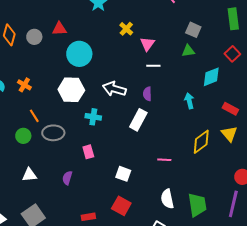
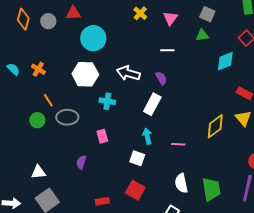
pink triangle: (147, 44) -> (170, 18), moved
purple semicircle: (147, 94) -> (161, 78), turned 152
cyan arrow: (189, 101) -> (147, 136), moved
white triangle: (29, 175) -> (38, 172), moved

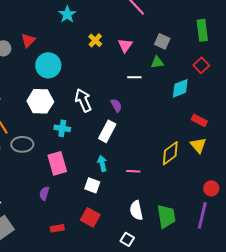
red triangle: (73, 13) -> (28, 40), turned -42
white line: (167, 50) -> (134, 77), moved
white arrow: (128, 73) -> (83, 100), turned 50
pink rectangle: (102, 136) -> (57, 163), size x1.6
purple semicircle: (81, 162) -> (44, 193), moved

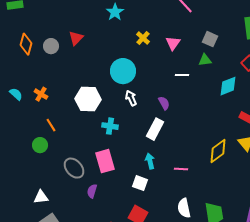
cyan circle: (48, 65) -> (123, 71), moved
white arrow: (83, 100) -> (131, 98), size x0.7
gray ellipse: (22, 144) -> (74, 168), moved, turned 50

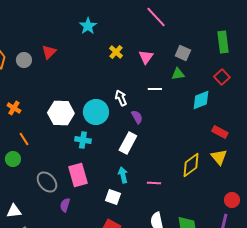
cyan circle: (123, 71) -> (96, 112), moved
white arrow: (131, 98) -> (121, 98), moved

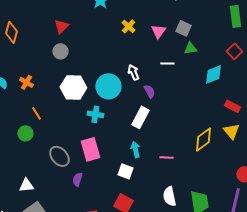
gray square: (183, 53) -> (183, 28), moved
gray circle: (24, 60) -> (60, 51), moved

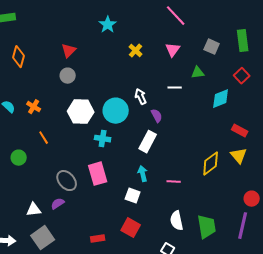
gray square: (183, 28) -> (212, 47), moved
pink triangle: (158, 31) -> (173, 50), moved
green circle: (25, 133) -> (19, 158), moved
purple semicircle: (77, 179) -> (58, 204), moved, turned 40

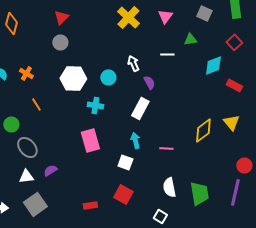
yellow cross: (136, 51) -> (128, 17), size x1.6
cyan circle: (116, 111) -> (108, 77), size x0.6
red rectangle: (240, 131) -> (234, 85), moved
gray ellipse: (67, 181) -> (27, 147), moved

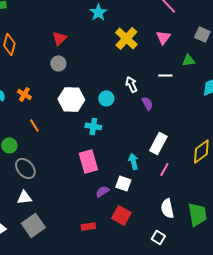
white rectangle: (140, 108) -> (158, 143), moved
pink line: (166, 148) -> (164, 169), turned -64
purple semicircle: (50, 170) -> (102, 191), moved

